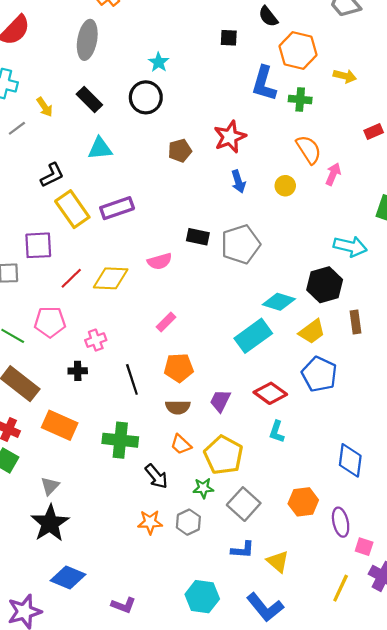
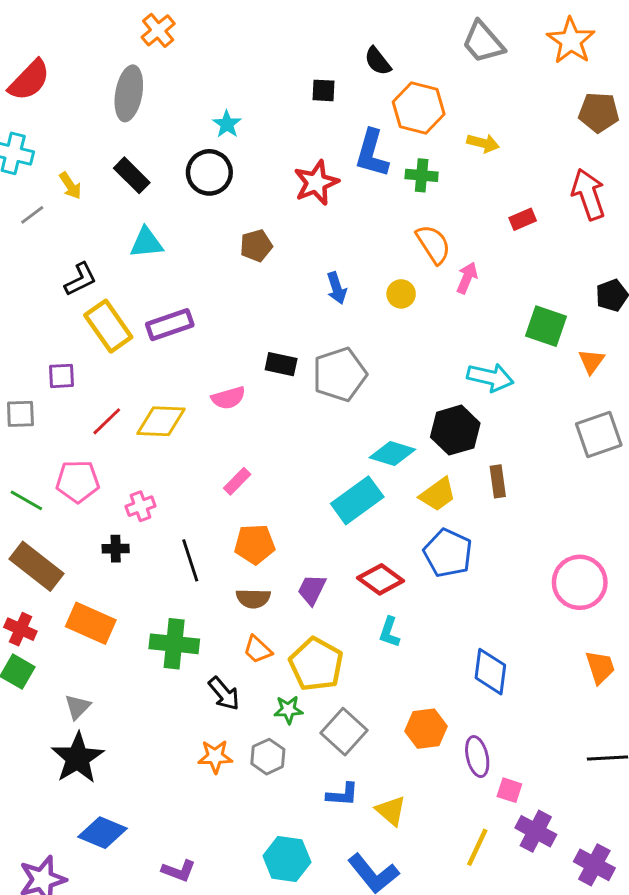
red star: (230, 137) -> (316, 183), moved
purple square: (38, 245) -> (61, 376), size x0.7

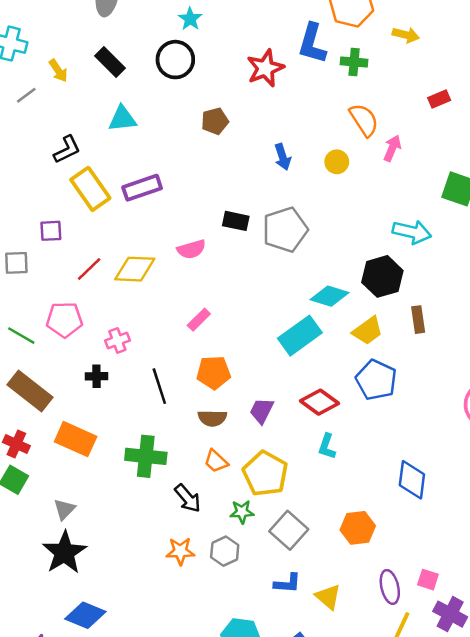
purple ellipse: (477, 757) -> (390, 587), moved

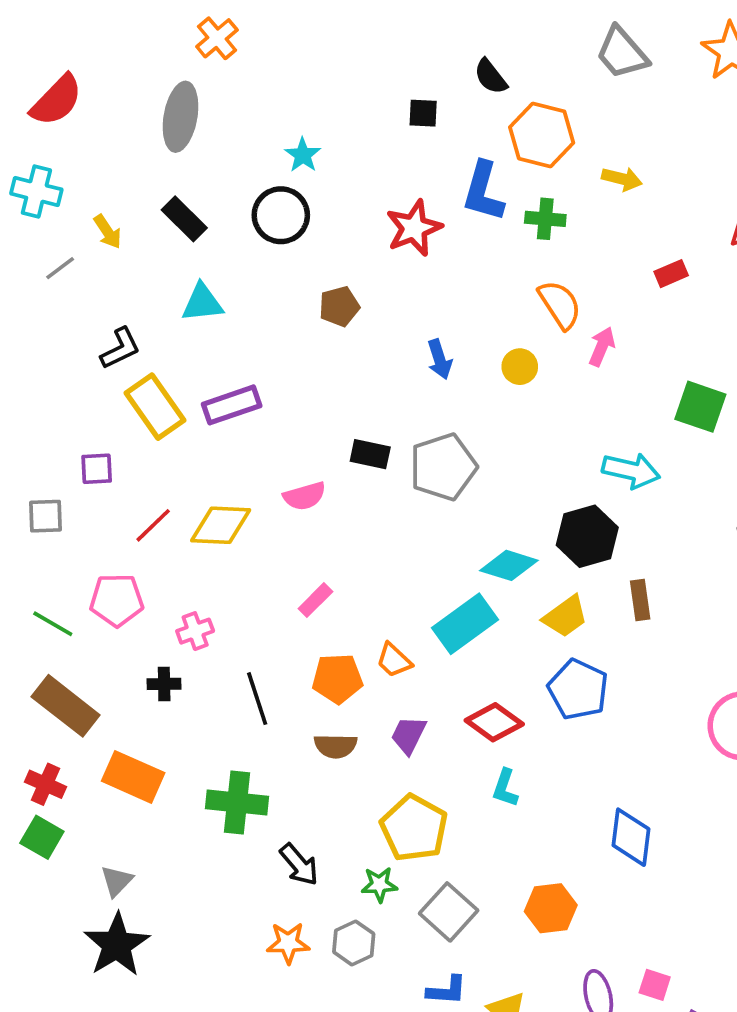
orange trapezoid: (216, 461) -> (394, 660), moved

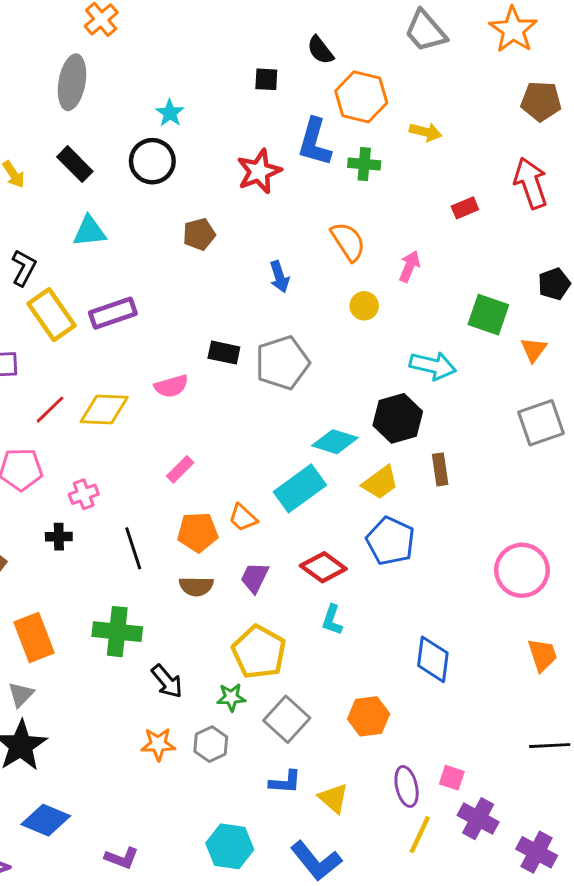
orange semicircle: (560, 305) -> (348, 242), moved
black L-shape: (120, 348) -> (24, 268), turned -36
yellow circle: (520, 367) -> (364, 306), moved
orange rectangle: (133, 777) -> (34, 637), moved, turned 45

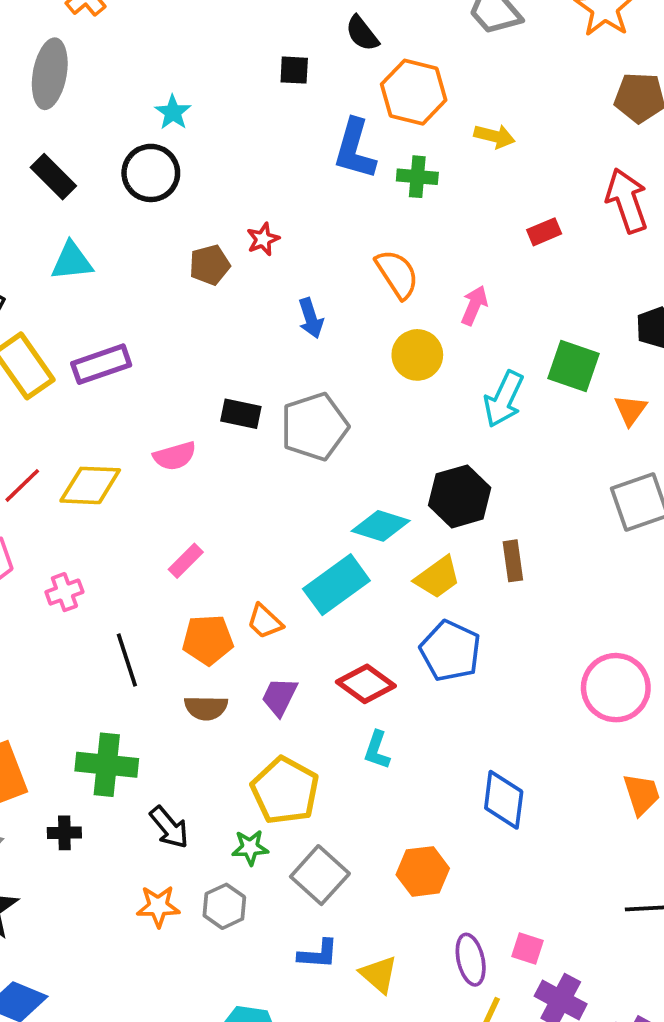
red star: (259, 171) -> (263, 239), moved, size x0.6
yellow circle: (364, 306) -> (417, 355), size x1.4
cyan arrow: (433, 366) -> (504, 399), moved, turned 102
black cross: (59, 537) -> (64, 833), moved

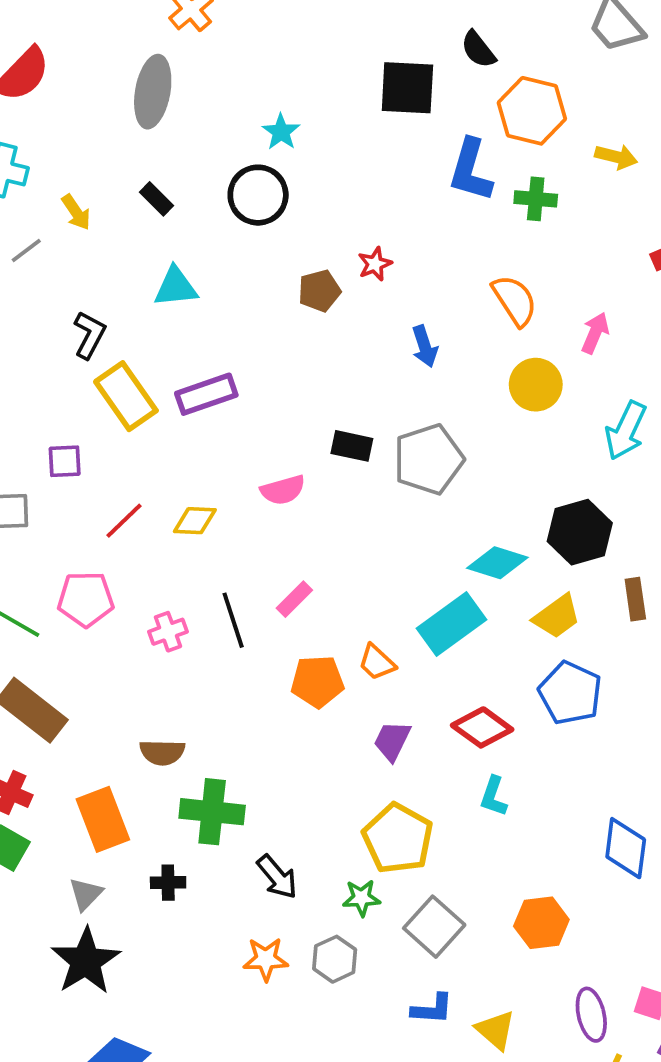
black square: (294, 70) -> (407, 88), size x1.8
black rectangle: (53, 177) -> (157, 199), size x0.7
yellow diamond: (90, 485) -> (195, 521), size x0.7
black line: (127, 660) -> (233, 620), moved
brown semicircle: (206, 708) -> (162, 752), moved

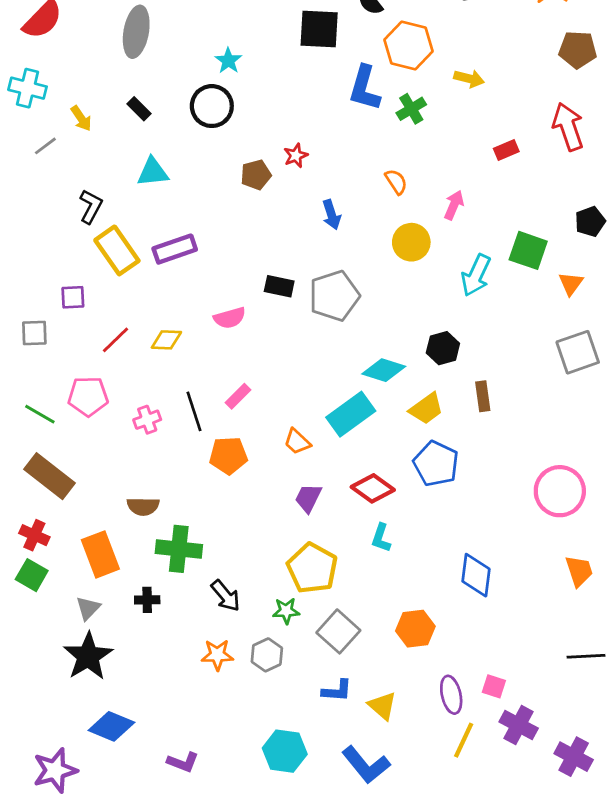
green cross: (536, 199) -> (411, 109), turned -36
orange semicircle: (515, 300) -> (396, 182), size x0.7
black hexagon: (580, 532) -> (443, 348), size x0.7
orange pentagon: (317, 681) -> (228, 455), moved

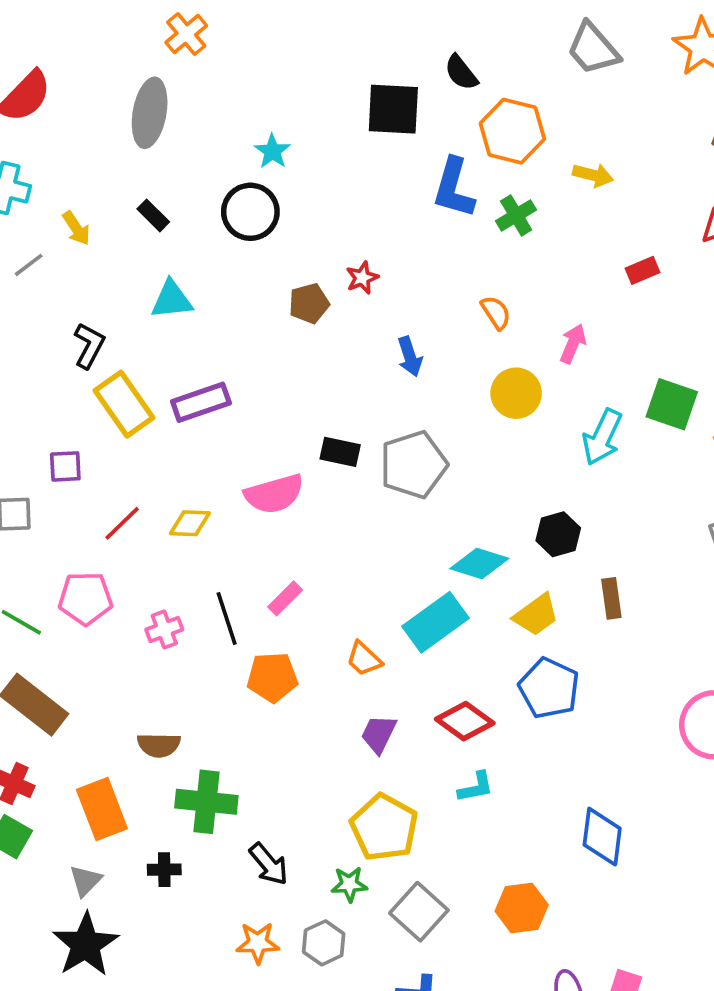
pink semicircle: (230, 318) -> (274, 494), size x1.4
cyan L-shape: (381, 538) -> (476, 787), turned -120

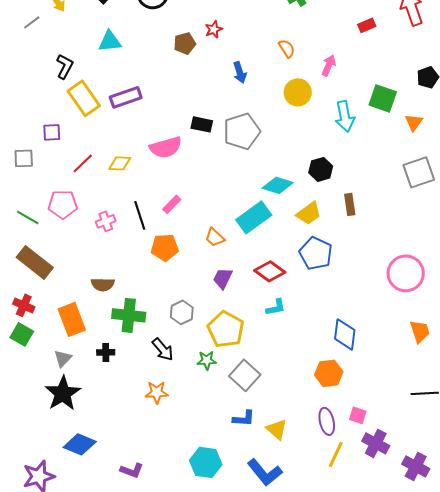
cyan arrow: (602, 437) -> (345, 116), turned -36
orange hexagon: (522, 908) -> (329, 373), moved
gray hexagon: (324, 943) -> (182, 312), moved

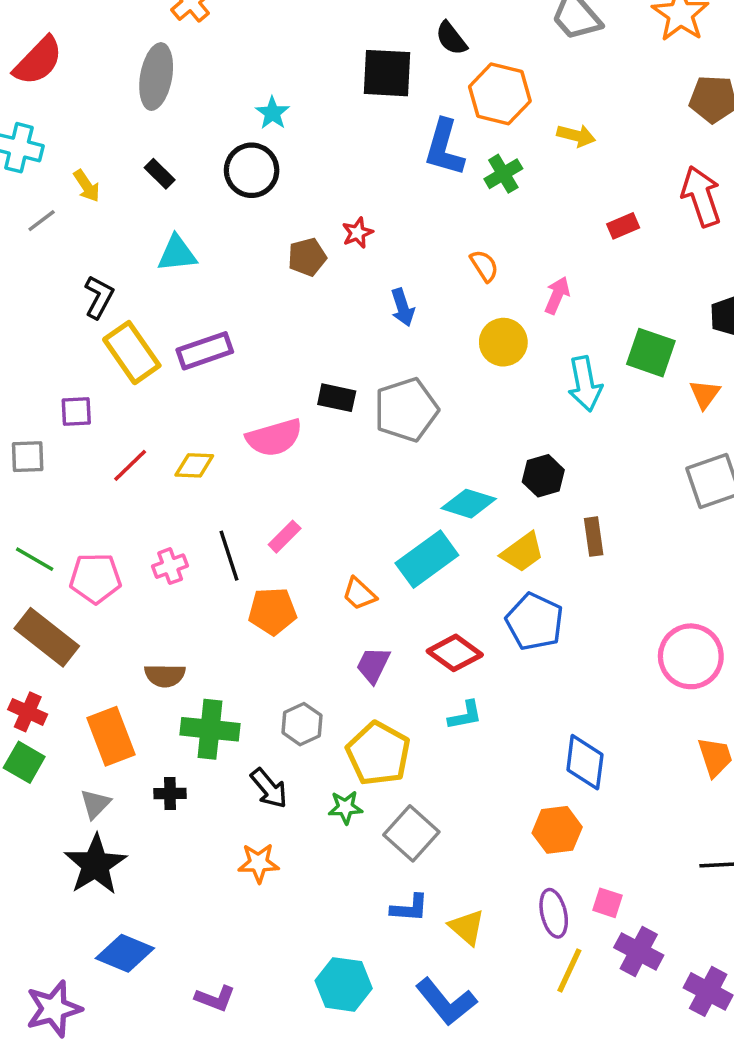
pink pentagon: (63, 204) -> (95, 578), moved

